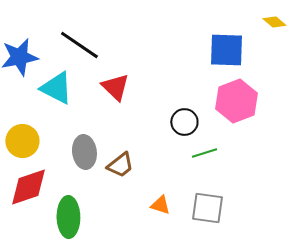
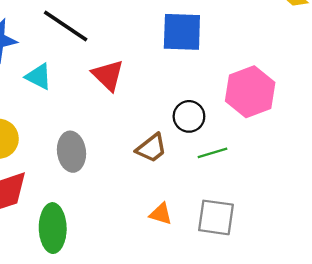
blue square: (226, 50) -> (182, 32), moved
cyan triangle: (56, 88) -> (39, 76), size x0.7
brown trapezoid: (120, 165) -> (151, 148), moved

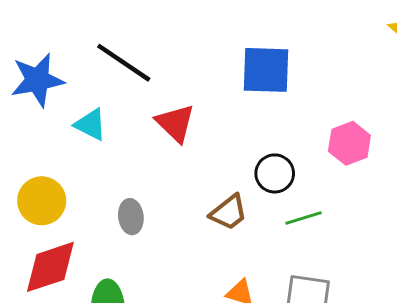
pink hexagon: (250, 92) -> (349, 143), size x0.7
gray ellipse: (72, 152) -> (131, 217), size x0.7

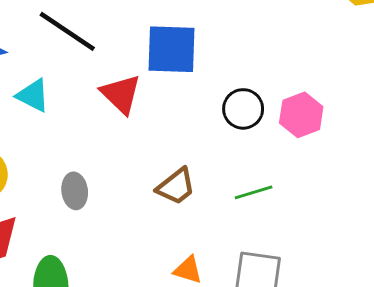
blue square: (266, 70) -> (172, 49), moved
black circle: (275, 173) -> (243, 109), moved

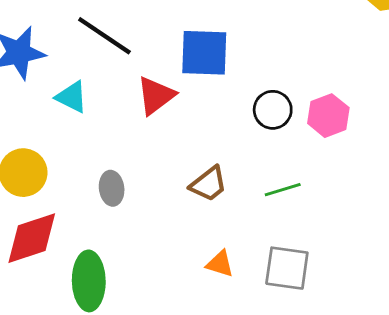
red triangle: (121, 94) -> (156, 96), turned 39

